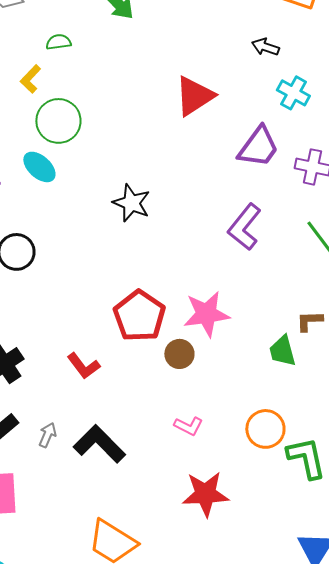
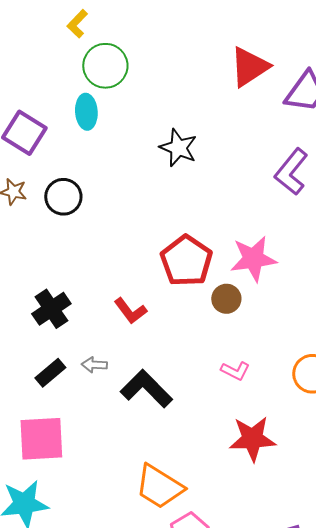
red triangle: (194, 96) -> (249, 67), moved
cyan ellipse: (39, 167) -> (86, 112), turned 44
gray arrow: (47, 435) -> (94, 365), moved, turned -110

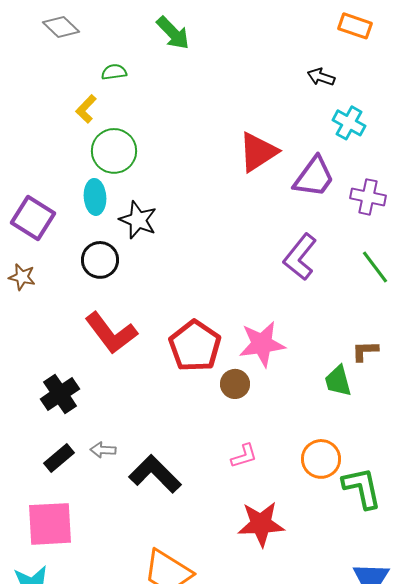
black star: (178, 148) -> (138, 220), moved
black circle: (63, 197) -> (100, 260), moved
red L-shape: (130, 311) -> (111, 333), moved, size x1.6
pink L-shape: (235, 371) -> (244, 456), turned -44

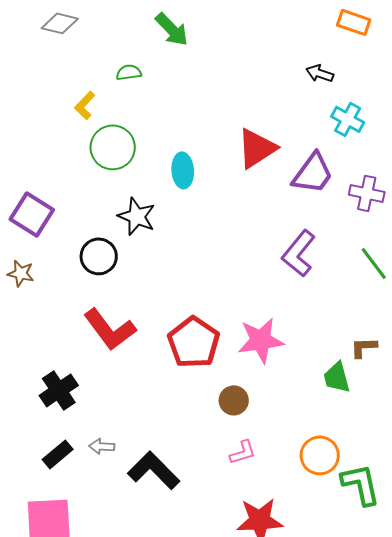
gray diamond: (61, 27) -> (60, 23), turned -30
green semicircle: (114, 72) -> (129, 72), moved
cyan ellipse: (95, 197) -> (183, 170), moved
brown circle: (235, 384) -> (234, 400), moved

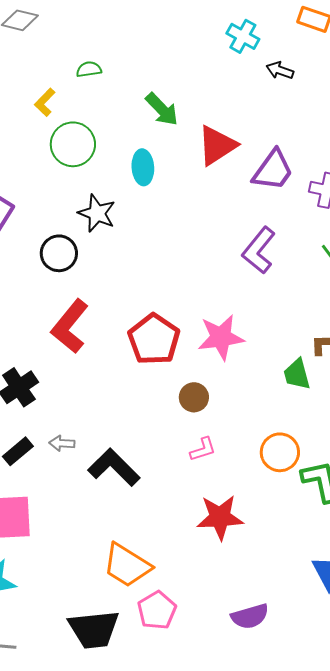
green arrow: (172, 29) -> (162, 109), moved
cyan cross: (348, 119) -> (243, 36), moved
red L-shape: (110, 329) -> (70, 326), turned 76

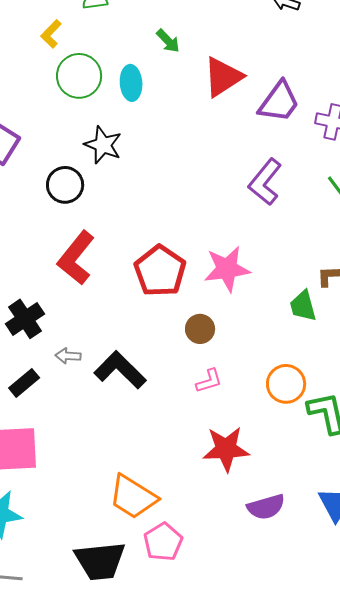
green arrow: (162, 109) -> (168, 41), size x0.7
cyan ellipse: (143, 167) -> (131, 83), moved
gray arrow: (62, 443) -> (68, 356), moved
black L-shape: (114, 467) -> (120, 370), moved
purple semicircle: (250, 616) -> (266, 507), moved

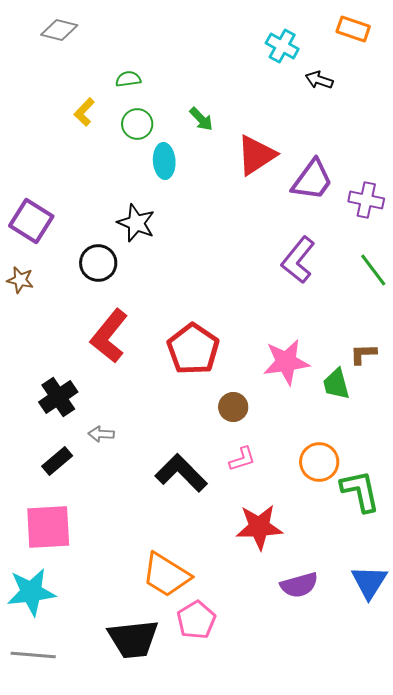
green circle: (79, 76) -> (137, 124), moved, size x0.7
pink star: (227, 269) -> (286, 362), moved
black L-shape: (120, 370) -> (181, 473), moved

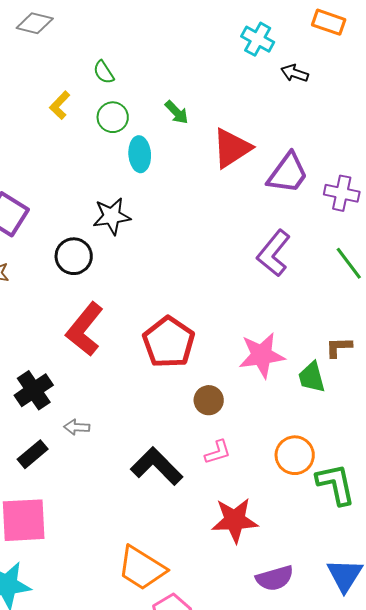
green semicircle: (128, 79) -> (104, 72), turned -115
black star: (136, 223) -> (112, 216), turned -30

